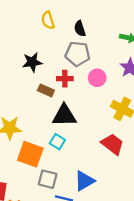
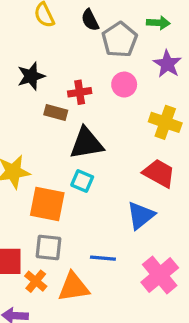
gray pentagon: (78, 54) -> (120, 40), moved, turned -30
gray square: (48, 179) -> (48, 247), moved
blue triangle: (84, 181) -> (141, 215), moved

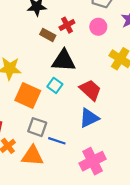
red cross: (80, 92) -> (67, 25), turned -32
red trapezoid: (159, 173) -> (90, 90), moved
gray square: (48, 247) -> (37, 127), moved

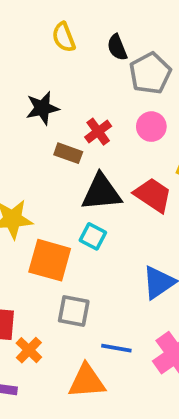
red trapezoid: (90, 90) -> (153, 195), moved
blue line: (57, 141) -> (116, 348), moved
orange triangle: (32, 156) -> (87, 381), moved

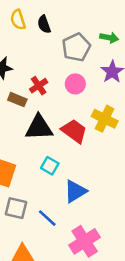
black semicircle: (117, 47) -> (44, 24), moved
cyan square: (93, 236) -> (50, 166), moved
blue line: (116, 348) -> (47, 218), moved, turned 30

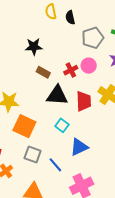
red cross: (39, 86) -> (71, 70), moved
red trapezoid: (74, 131) -> (84, 101), turned 45

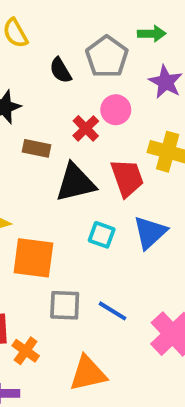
black semicircle: (70, 17) -> (60, 70), moved
blue triangle: (79, 147) -> (150, 233), moved

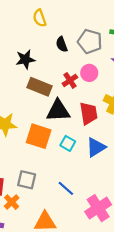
gray pentagon: (107, 57) -> (90, 41), turned -30
brown rectangle: (37, 148) -> (39, 87), size x1.5
orange square: (33, 258) -> (39, 136), moved
gray square: (65, 305) -> (27, 180), moved

